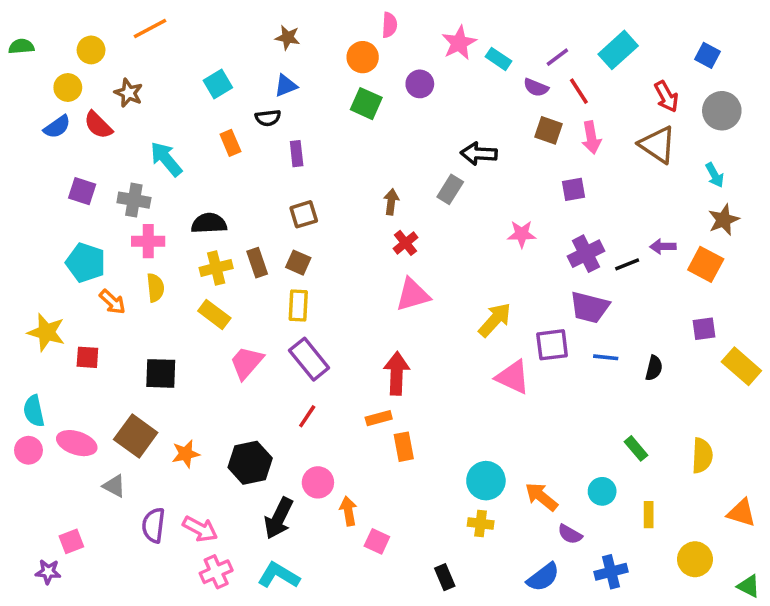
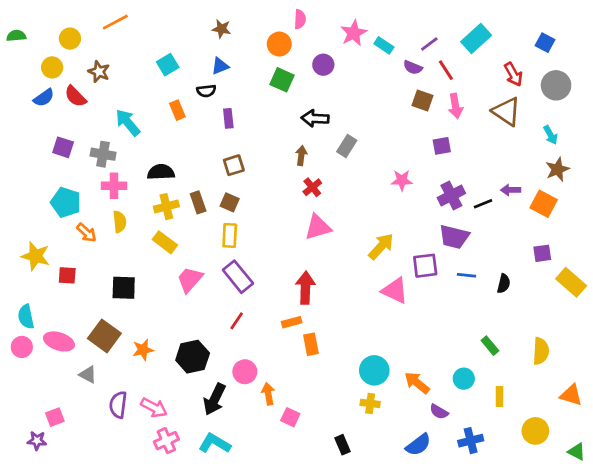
black arrow: (479, 154) -> (315, 118), moved

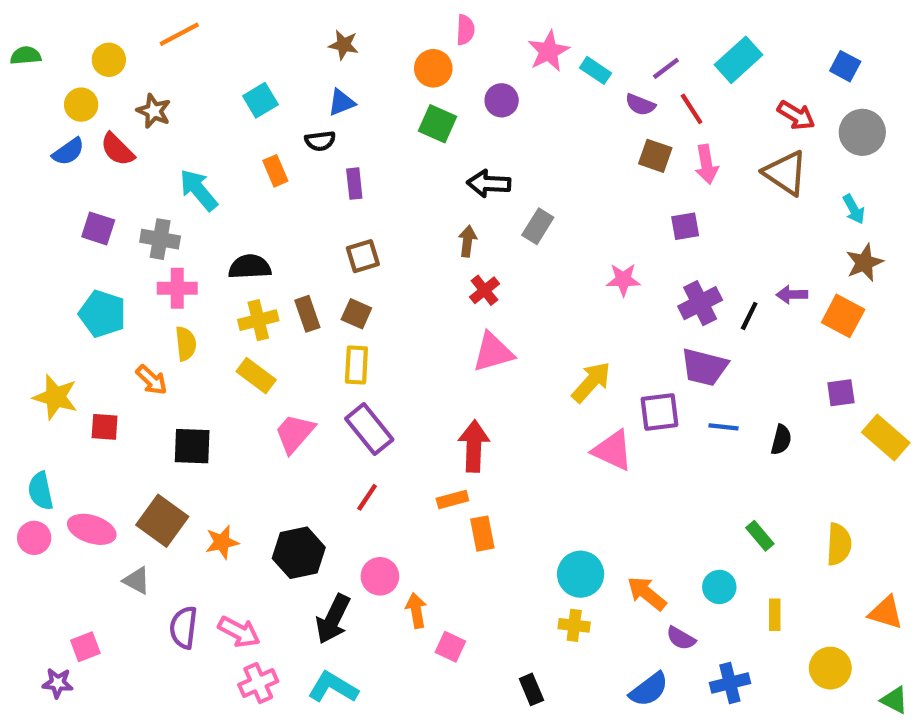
red arrow: (513, 74) -> (796, 115), turned -30
black line: (483, 204) -> (749, 316), turned -42
orange arrow: (86, 233) -> (152, 380), moved

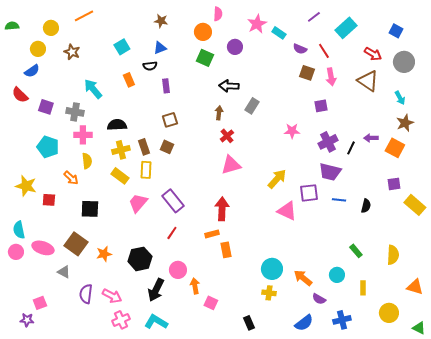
purple line: (666, 68) -> (314, 17), moved
red semicircle: (117, 149) -> (20, 95), moved
yellow rectangle: (356, 365) -> (146, 170), moved

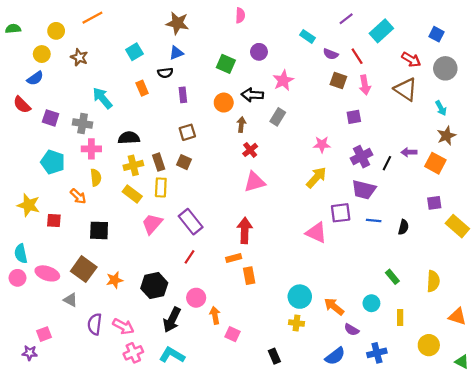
brown star: (161, 21) -> (177, 23), size x1.5
pink star: (257, 24) -> (283, 80), moved
orange circle: (203, 32) -> (224, 103), moved
yellow arrow: (277, 179) -> (316, 178), moved

